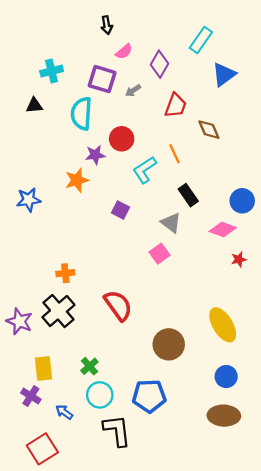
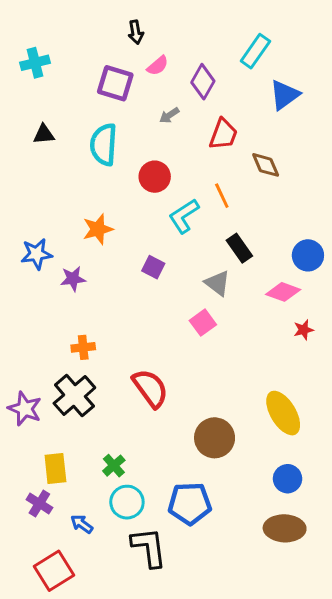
cyan cross: (52, 71) -> (35, 63), moved
purple square: (102, 79) -> (115, 83), moved
purple star: (95, 155) -> (73, 279), moved

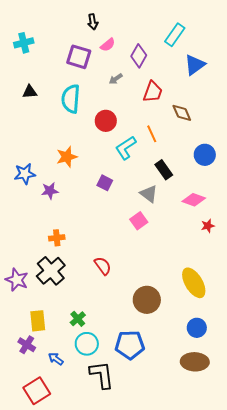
blue circle: (308, 255) -> (205, 155), moved
red semicircle: (150, 388) -> (103, 266), size x0.7

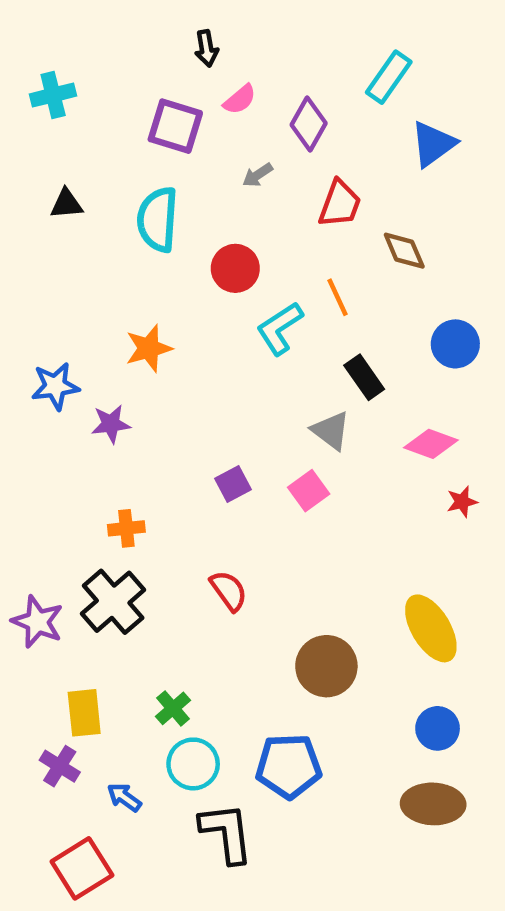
purple square: (105, 183) -> (233, 484), moved, turned 35

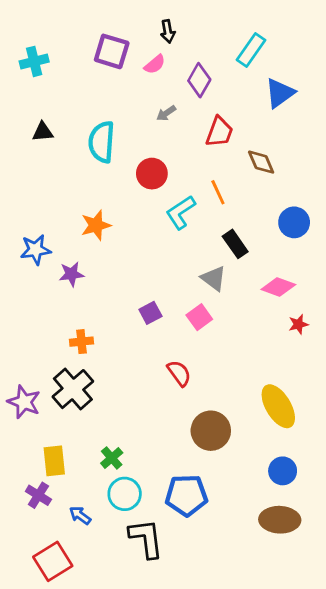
black arrow: (206, 48) -> (168, 31), moved
purple square: (175, 126) -> (112, 51), moved
red semicircle: (229, 591) -> (179, 373), moved

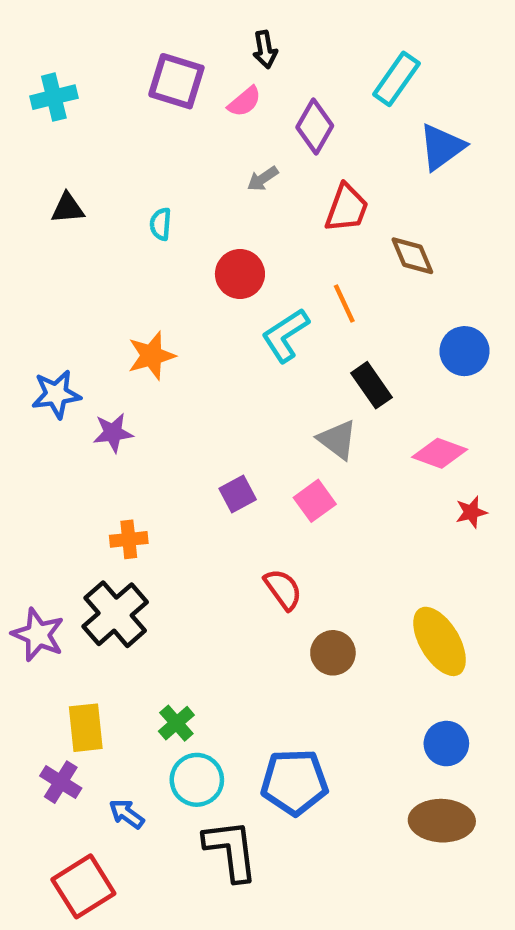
cyan semicircle: (102, 142) -> (161, 224), size x0.5
brown circle: (211, 431) -> (333, 653), moved, size x0.7

